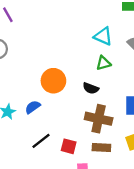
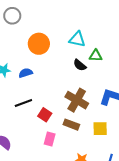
cyan triangle: (103, 36) -> (77, 39), moved, turned -30
orange circle: (53, 81) -> (39, 44), moved
black semicircle: (91, 88) -> (80, 65), moved

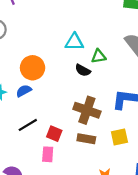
orange circle: (39, 44) -> (33, 68), moved
pink rectangle: (50, 139) -> (48, 154), moved

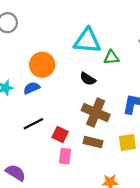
cyan triangle: (74, 42) -> (87, 41), size x1.4
black semicircle: (83, 70) -> (88, 79), moved
pink rectangle: (48, 154) -> (65, 156), moved

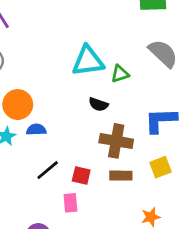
orange circle: (42, 65) -> (18, 105), moved
blue semicircle: (32, 88) -> (36, 130), turned 35
pink rectangle: (65, 156) -> (70, 203), moved

